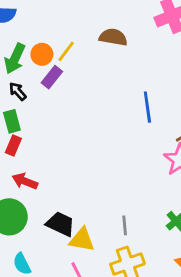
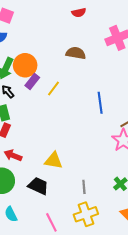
yellow line: (66, 51) -> (53, 89), moved
orange circle: (42, 54) -> (25, 65), size x1.5
yellow triangle: (82, 240) -> (53, 161), moved

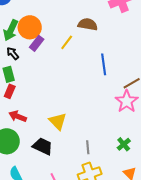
brown semicircle: (76, 53) -> (88, 24), moved
yellow line: (53, 89) -> (67, 42), moved
yellow triangle: (53, 161) -> (58, 121), turned 36

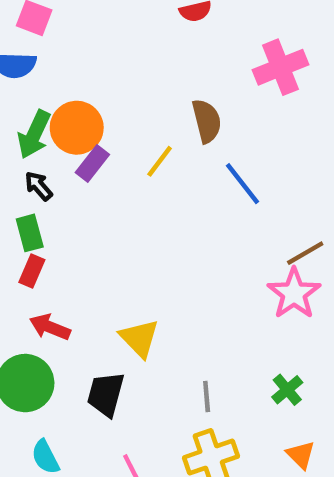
brown semicircle: (88, 24) -> (207, 121), turned 66
blue line: (104, 64) -> (242, 184), moved, turned -30
black trapezoid: (43, 146) -> (106, 394), turned -100

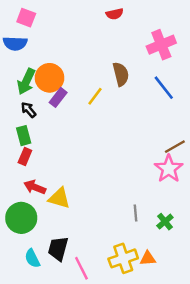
blue line: (242, 184) -> (164, 88), moved
yellow triangle: (139, 338) -> (59, 198), moved, turned -30
black trapezoid: (106, 394) -> (58, 249), moved
gray line: (207, 396) -> (136, 213), moved
orange triangle: (301, 455) -> (148, 258), moved, turned -49

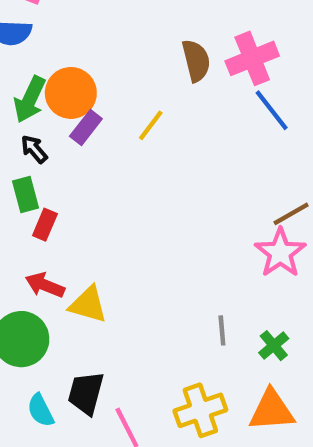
pink cross: (161, 45) -> (252, 58), moved
brown semicircle: (121, 74) -> (196, 61), moved
red rectangle: (25, 156) -> (45, 225), moved
orange triangle: (148, 258) -> (272, 410), moved, size x1.6

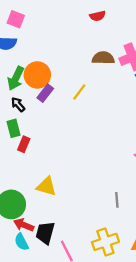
brown semicircle: (196, 61) -> (103, 58), turned -75
red arrow: (45, 285) -> (24, 225), moved

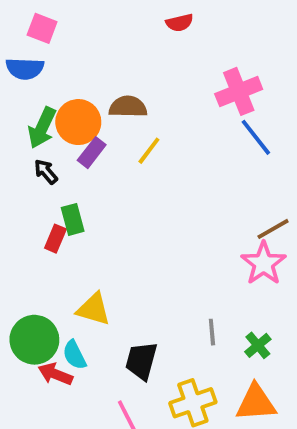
brown semicircle: (103, 58) -> (128, 107), moved
green rectangle: (13, 128) -> (73, 219), moved
black trapezoid: (45, 233) -> (141, 361), moved
cyan semicircle: (21, 242) -> (74, 355), moved

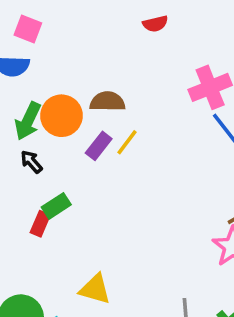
purple rectangle: (92, 153) -> (99, 146), moved
green rectangle: (73, 219) -> (56, 206), turned 72
yellow triangle: (94, 309) -> (95, 289), moved

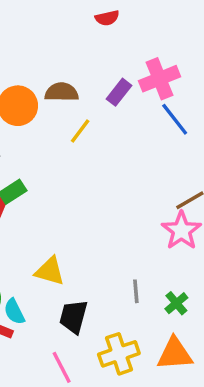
purple rectangle: (99, 146) -> (119, 92), moved

